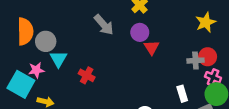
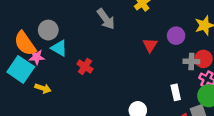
orange semicircle: (25, 31) -> (25, 43), moved, turned 140
purple circle: (140, 32) -> (176, 36), moved
cyan triangle: (58, 59) -> (59, 48), turned -36

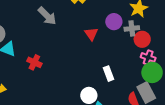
gray cross: (191, 61) -> (132, 28), moved
white rectangle: (176, 92) -> (108, 74), moved

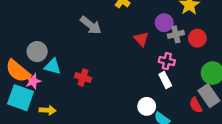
gray cross: (132, 28) -> (176, 34), moved
pink cross: (148, 57) -> (167, 61), moved

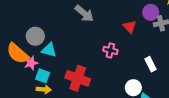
pink cross: (167, 61) -> (110, 50), moved
red cross: (83, 77) -> (78, 78), moved, size x1.6
cyan square: (21, 98) -> (43, 76), moved, size x0.6

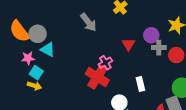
pink cross: (110, 50) -> (105, 63), turned 32
orange semicircle: (18, 53) -> (19, 31), moved
red cross: (78, 78) -> (97, 77), moved

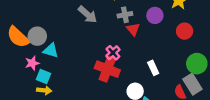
gray cross: (159, 48) -> (125, 15), moved

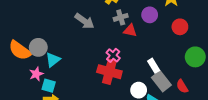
red triangle: (133, 29) -> (130, 31), turned -32
cyan triangle: (51, 50) -> (53, 60), turned -49
gray rectangle: (192, 84) -> (161, 81), moved

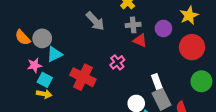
red circle: (180, 27) -> (192, 47), size x1.5
orange semicircle: (20, 50) -> (23, 38), size x0.7
red cross: (109, 72) -> (83, 77), moved

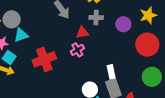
red triangle: (140, 40) -> (82, 32), moved, turned -40
red cross: (83, 77) -> (44, 59), turned 35

